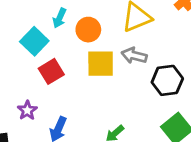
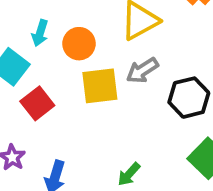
gray arrow: (134, 56) -> (142, 70), turned -40

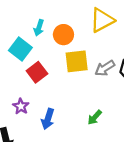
gray arrow: (142, 70) -> (105, 68), moved

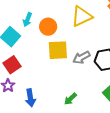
red square: (37, 72) -> (12, 65), moved
blue arrow: (48, 119) -> (30, 98), turned -30

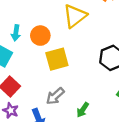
gray arrow: (82, 57) -> (55, 96), moved

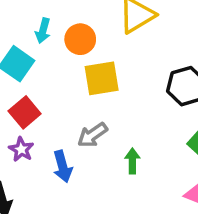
green arrow: (83, 110) -> (132, 161), turned 140

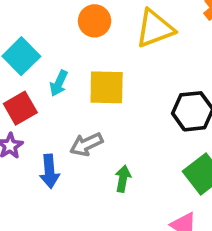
cyan arrow: (43, 31) -> (59, 83), moved
orange circle: (80, 39) -> (95, 21), moved

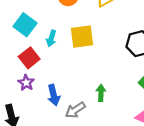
gray arrow: (86, 144) -> (75, 110), moved

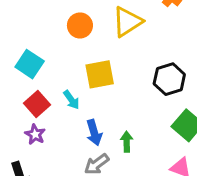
cyan arrow: (51, 38) -> (71, 100), moved, turned -49
blue arrow: (54, 95) -> (94, 133), moved

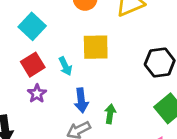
purple star: (35, 134) -> (37, 94), moved

